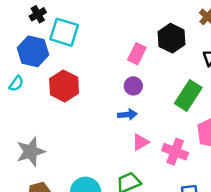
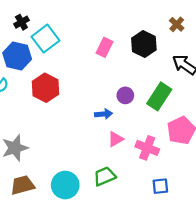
cyan square: (64, 32) -> (46, 39), turned 36
pink rectangle: (137, 54) -> (105, 47), moved
purple circle: (133, 86) -> (125, 95), moved

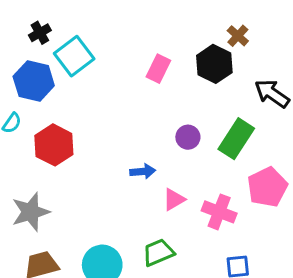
brown cross: (177, 24) -> (238, 36), moved
red hexagon: (46, 88) -> (54, 145), moved
blue arrow: (103, 114) -> (143, 171), moved

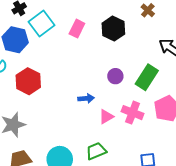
black hexagon: (214, 64) -> (113, 29), moved
pink rectangle: (158, 69) -> (77, 29), moved
pink cross: (219, 212) -> (133, 113), moved

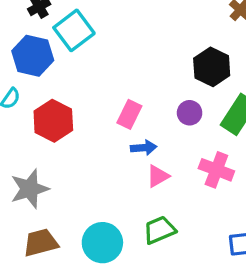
pink rectangle: (77, 29) -> (129, 114), moved
black hexagon: (113, 29) -> (212, 67), moved
pink triangle: (106, 117) -> (158, 176), moved

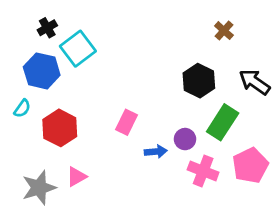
purple circle: (190, 113) -> (185, 139), moved
blue arrow: (144, 148) -> (156, 152), moved
pink triangle: (158, 176) -> (76, 177), moved

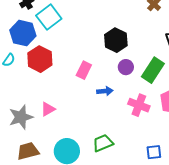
black hexagon: (199, 81) -> (116, 40), moved
red hexagon: (60, 128) -> (40, 59), moved
purple circle: (185, 139) -> (126, 67), moved

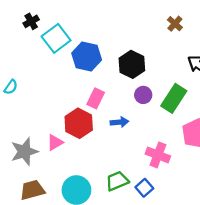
blue hexagon: (23, 33) -> (87, 56), moved
red hexagon: (40, 59) -> (79, 123), moved
pink cross: (139, 105) -> (158, 155), moved
blue square: (154, 152) -> (144, 188), moved, turned -35

